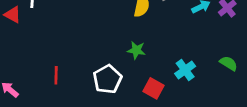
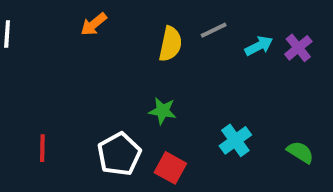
green semicircle: (229, 63) -> (300, 152), moved
red square: (153, 88) -> (170, 168), moved

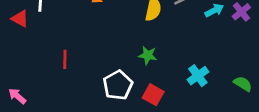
red line: (42, 148) -> (65, 59), moved

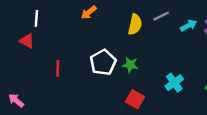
red triangle: (20, 19) -> (27, 41), moved
white pentagon: (118, 85) -> (103, 62), moved

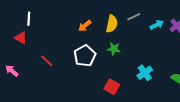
orange arrow: (89, 12) -> (85, 26), moved
green star: (130, 65) -> (114, 49), moved
red line: (58, 68) -> (47, 61), turned -48
pink arrow: (16, 100) -> (12, 71), moved

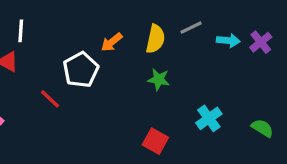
cyan arrow: (157, 25) -> (228, 41), turned 32
white pentagon: (85, 56) -> (81, 70), moved

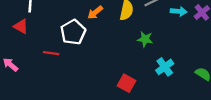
green star: (159, 79) -> (145, 39), moved
red line: (50, 99) -> (51, 53), turned -35

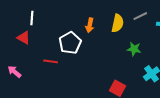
orange arrow: (95, 12) -> (90, 25), turned -40

